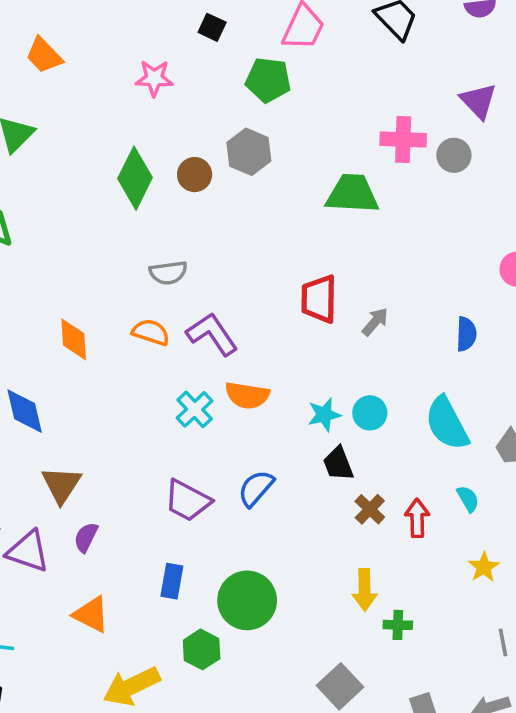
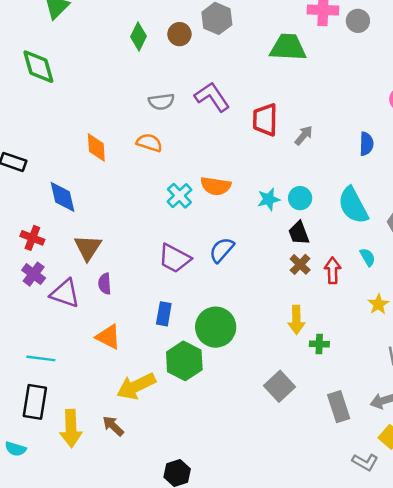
green diamond: (135, 178) -> (138, 37), size x0.7
purple L-shape: (212, 334) -> (212, 97), moved
black trapezoid: (338, 464) -> (299, 233), moved
purple semicircle: (86, 537) -> (105, 284), turned -30
green hexagon: (202, 649) -> (184, 361), size x1.4

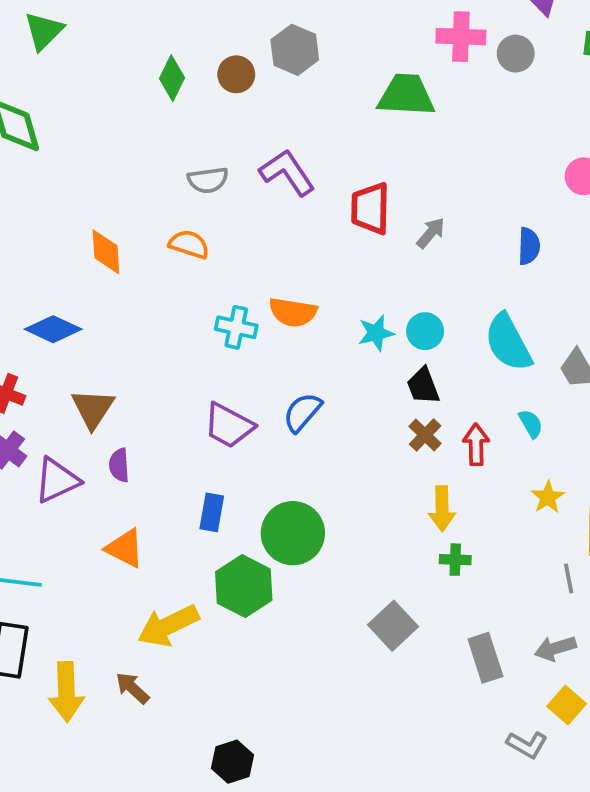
cyan cross: (179, 196) -> (236, 327), turned -35
blue diamond: (63, 197) -> (53, 329), turned -52
purple triangle: (65, 293) -> (57, 480), turned -44
yellow arrow: (296, 320) -> (442, 509), moved

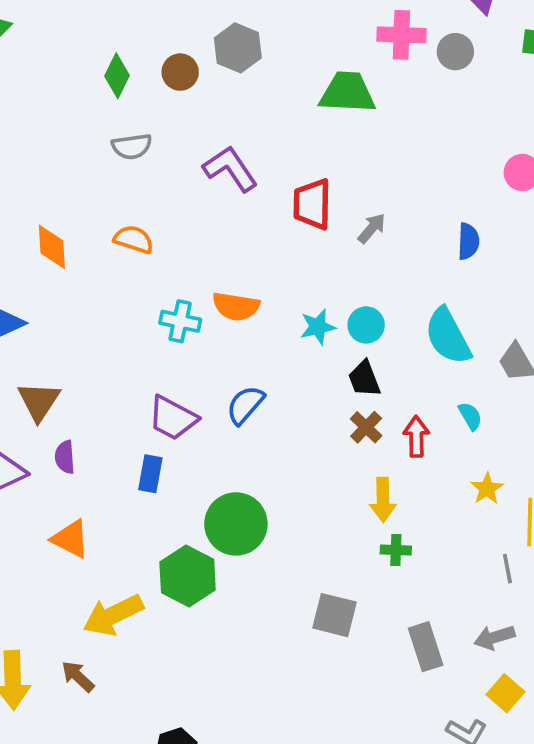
gray semicircle: (208, 180) -> (132, 146), moved
blue rectangle: (212, 512) -> (150, 474), moved
gray square: (393, 626) -> (334, 615), turned -33

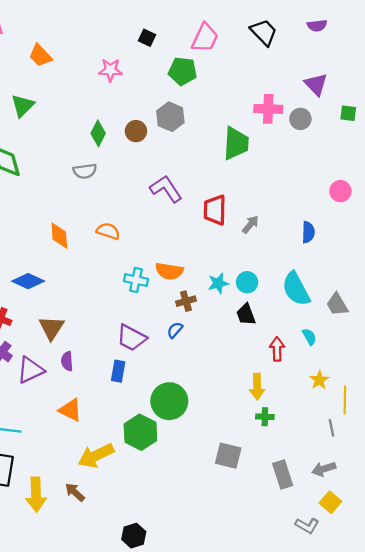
green trapezoid: (348, 93) -> (236, 143), turned 90
gray semicircle: (132, 146) -> (85, 171), moved
blue semicircle: (245, 405) -> (175, 330), size x0.7
brown cross: (366, 427) -> (186, 301), moved, turned 30

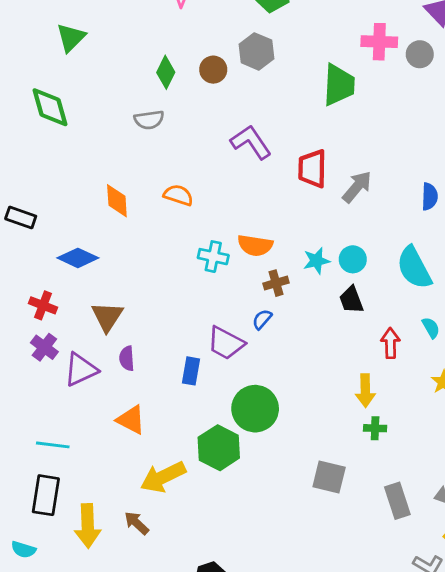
gray arrow: (250, 224) -> (357, 187), size x1.4
purple trapezoid: (132, 338) -> (226, 343), moved

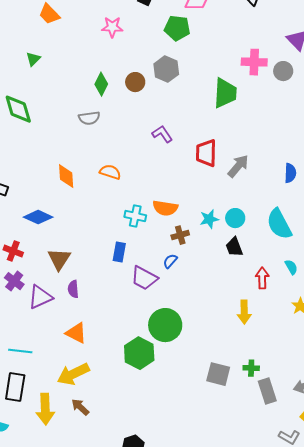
green triangle: (71, 37) -> (33, 59), size x0.7
purple L-shape: (251, 142) -> (162, 134), size x0.7
blue rectangle: (191, 371) -> (119, 252), moved
green cross: (375, 428) -> (251, 368), moved
yellow arrow: (163, 477) -> (73, 374), moved

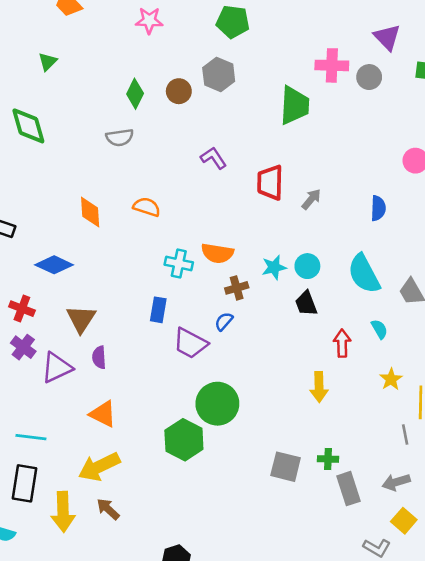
gray arrow: (238, 166) -> (311, 199), size x0.7

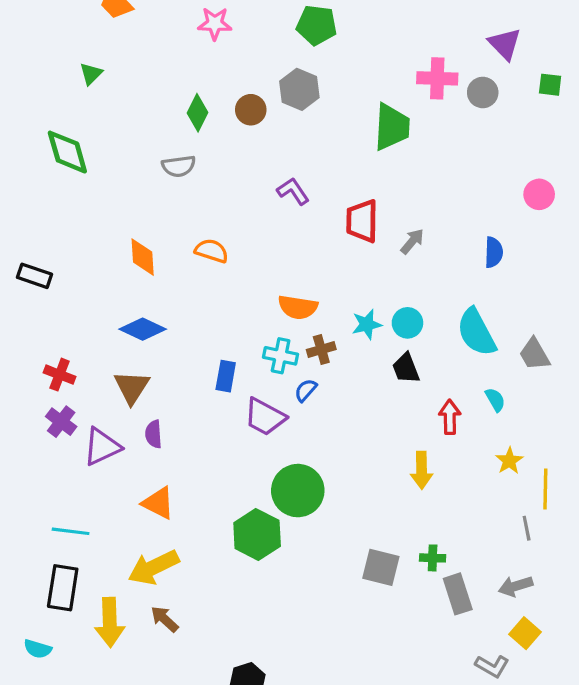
cyan cross: (179, 264) -> (281, 356), moved
blue diamond: (54, 265) -> (143, 329), moved

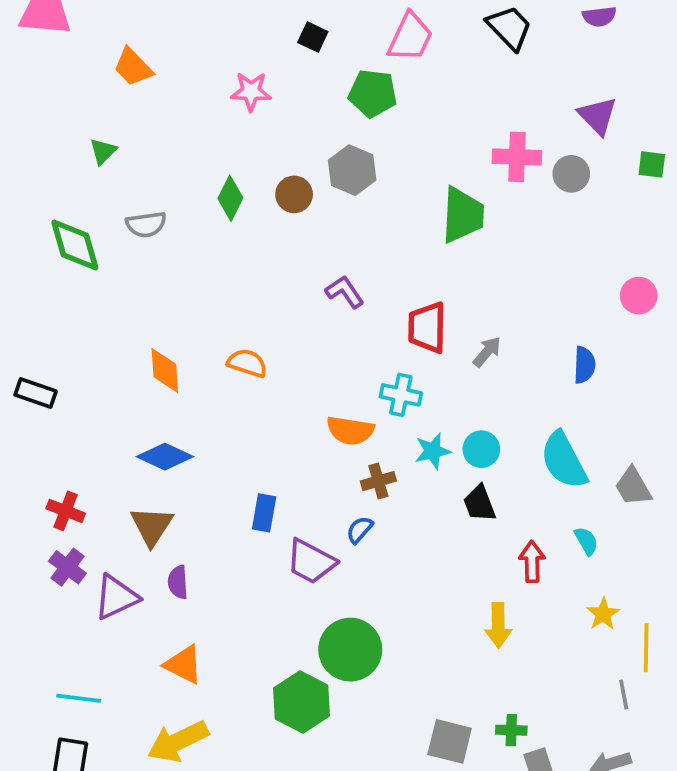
gray semicircle: (179, 166) -> (146, 224), moved
cyan cross: (281, 356) -> (401, 395), moved

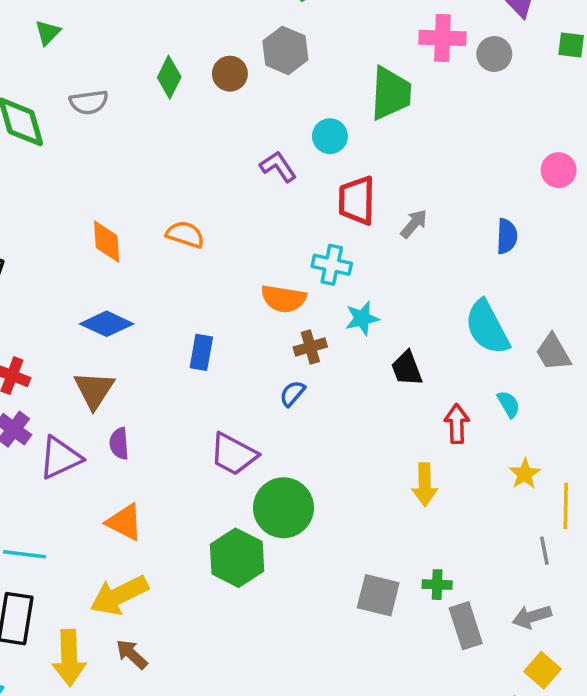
cyan circle: (481, 449) -> (330, 136), moved
blue rectangle: (264, 513) -> (201, 352), moved
purple trapezoid: (311, 562) -> (233, 454), moved

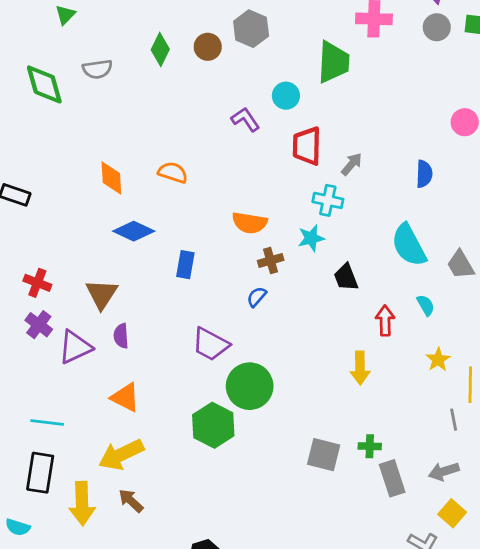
gray circle: (494, 54) -> (437, 27), moved
cyan cross: (332, 265) -> (328, 200), moved
blue diamond: (107, 324) -> (134, 231), moved

